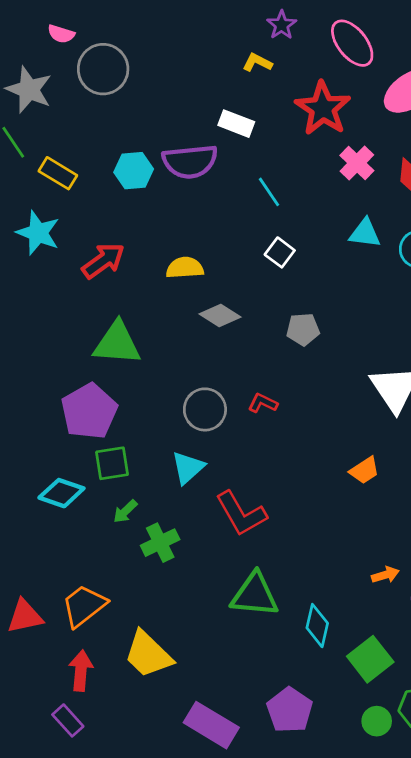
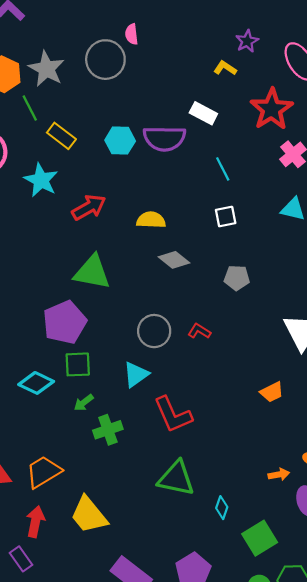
pink semicircle: (61, 34) -> (132, 34), moved, turned 60
white square: (280, 252) -> (226, 217), turned 35
cyan diamond: (317, 626) -> (222, 508), size x0.7

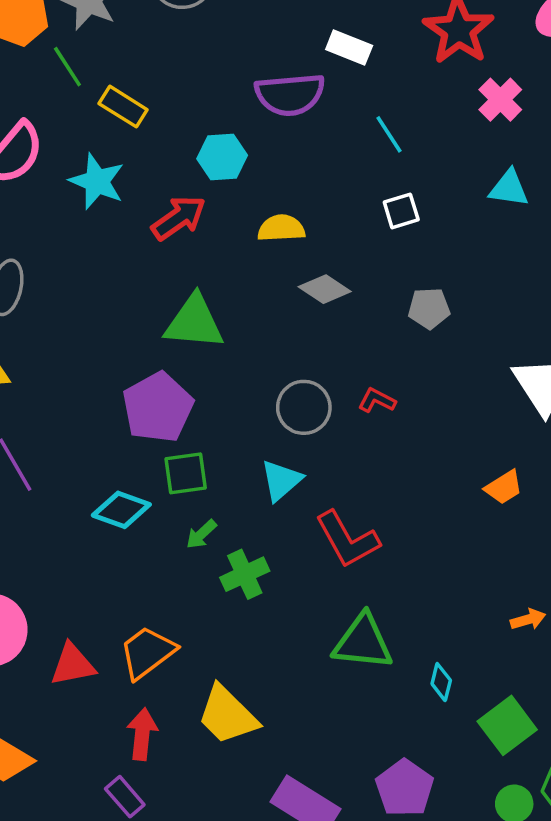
cyan hexagon: (120, 141) -> (222, 157), moved

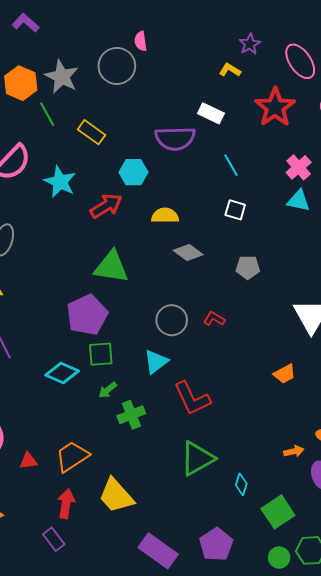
pink cross: (500, 100) -> (299, 167), moved
yellow rectangle: (123, 107) -> (91, 132), moved
white square: (401, 211) -> (235, 210), turned 30
green triangle: (363, 642) -> (197, 458), turned -39
red triangle: (73, 665) -> (28, 461), size x0.7

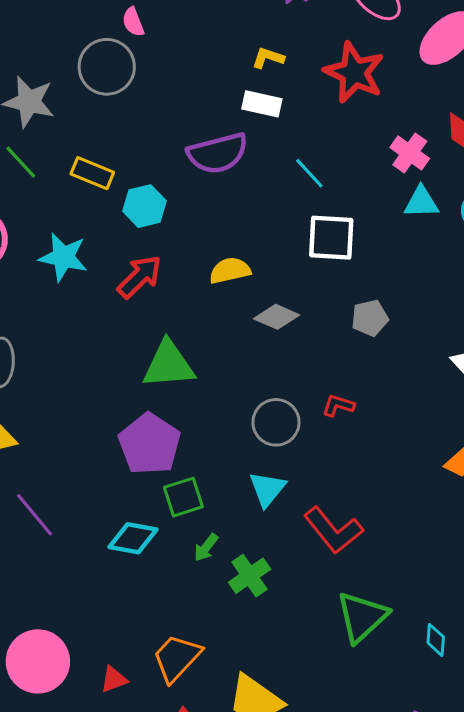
yellow L-shape: (230, 70) -> (268, 58), moved
cyan hexagon: (133, 172) -> (144, 206), moved
white square: (235, 210) -> (331, 238), size x1.6

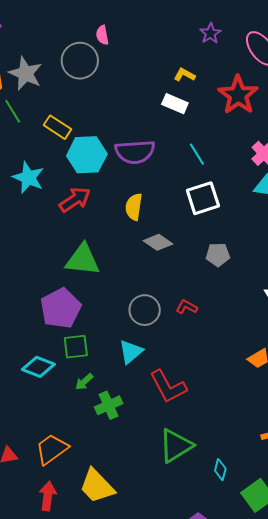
purple semicircle: (218, 153) -> (135, 152), moved
cyan hexagon: (144, 206) -> (87, 155), size x1.4
white square: (331, 238) -> (203, 198), turned -32
yellow semicircle: (230, 271) -> (134, 207), turned -80

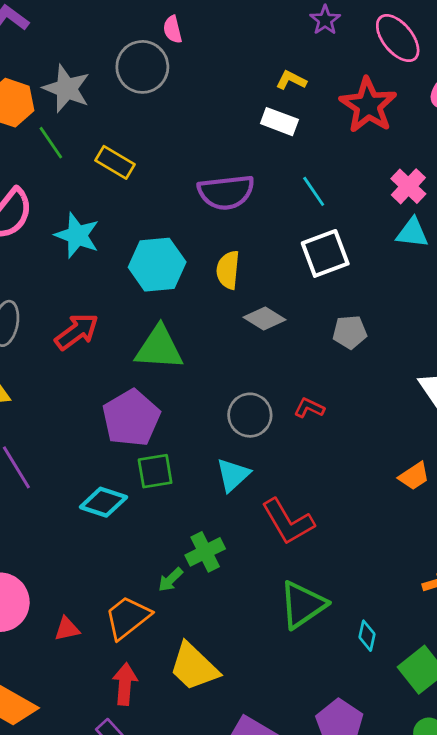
cyan hexagon: (87, 155) -> (157, 265), moved
red arrow: (75, 200) -> (77, 332), moved
green arrow: (84, 382) -> (170, 580), moved

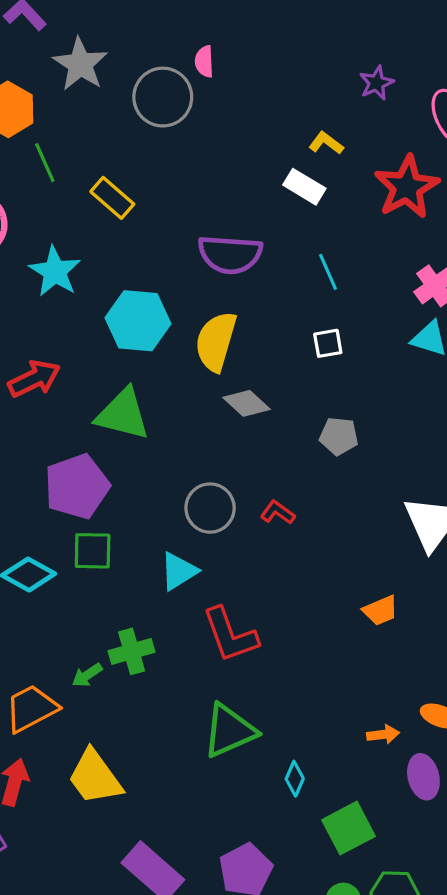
gray star: (67, 89) -> (80, 64), moved
white square: (325, 253) -> (328, 343), size x0.6
yellow semicircle: (228, 270) -> (216, 341), size x1.4

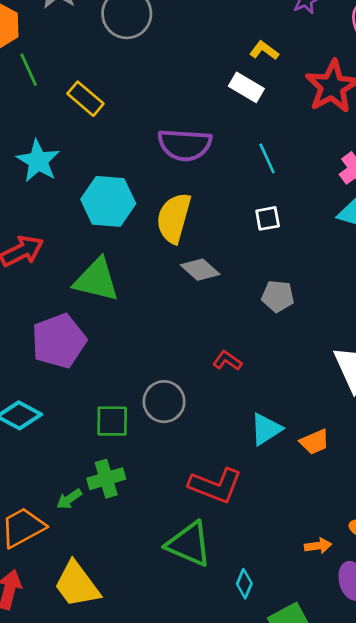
gray circle: (210, 508) -> (164, 402), moved
green square: (93, 551) -> (112, 421), moved
cyan triangle: (179, 571) -> (266, 429), moved
red L-shape: (230, 635) -> (215, 485), moved, turned -48
green triangle: (229, 731) -> (189, 544), turned 48

